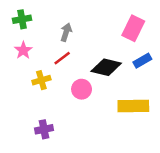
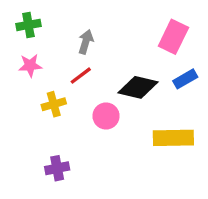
pink star: (23, 50) -> (30, 65), turned 30

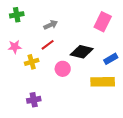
gray arrow: (86, 42) -> (51, 25), turned 48
pink star: (30, 65) -> (15, 47), moved
blue rectangle: (185, 79) -> (111, 59), moved

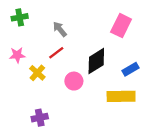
gray arrow: (51, 25) -> (60, 29), turned -104
black diamond: (82, 52) -> (96, 61), turned -45
yellow cross: (32, 62) -> (37, 73), turned -32

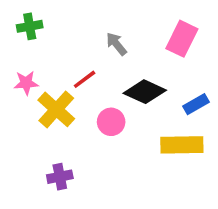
gray arrow: (60, 29) -> (116, 44), moved
black diamond: (96, 61) -> (145, 92), turned 56
yellow cross: (37, 73) -> (56, 109), size x1.5

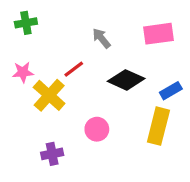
pink rectangle: (182, 39) -> (158, 34), turned 56
pink circle: (111, 122) -> (97, 129), moved
yellow rectangle: (182, 145) -> (158, 126), turned -75

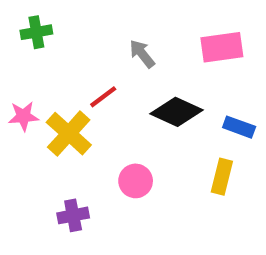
pink star: (23, 72) -> (23, 116), moved
blue rectangle: (171, 91) -> (239, 127), turned 50
yellow rectangle: (158, 126) -> (222, 177), size x0.7

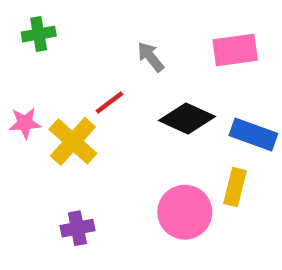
blue rectangle: (239, 127) -> (253, 135), size x1.4
pink circle: (136, 181) -> (185, 212), moved, size x1.5

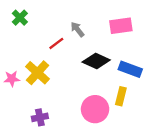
green cross: (39, 34) -> (20, 18), turned -35
red line: (109, 103) -> (56, 43), moved
pink star: (25, 123) -> (12, 79), moved

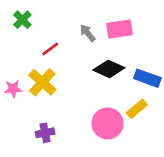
pink rectangle: (121, 26) -> (119, 29), moved
red line: (56, 43) -> (50, 49), moved
yellow rectangle: (121, 96) -> (137, 109), turned 36

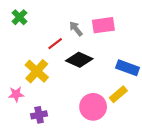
red line: (50, 49) -> (55, 44), moved
black diamond: (109, 69) -> (79, 60), moved
pink star: (13, 89) -> (16, 94), moved

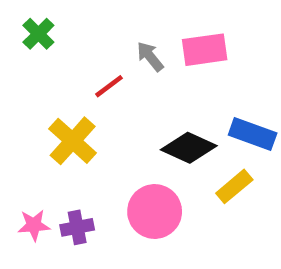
black diamond: (79, 60) -> (189, 148), moved
pink star: (16, 94) -> (34, 225), moved
pink circle: (93, 107) -> (155, 211), moved

